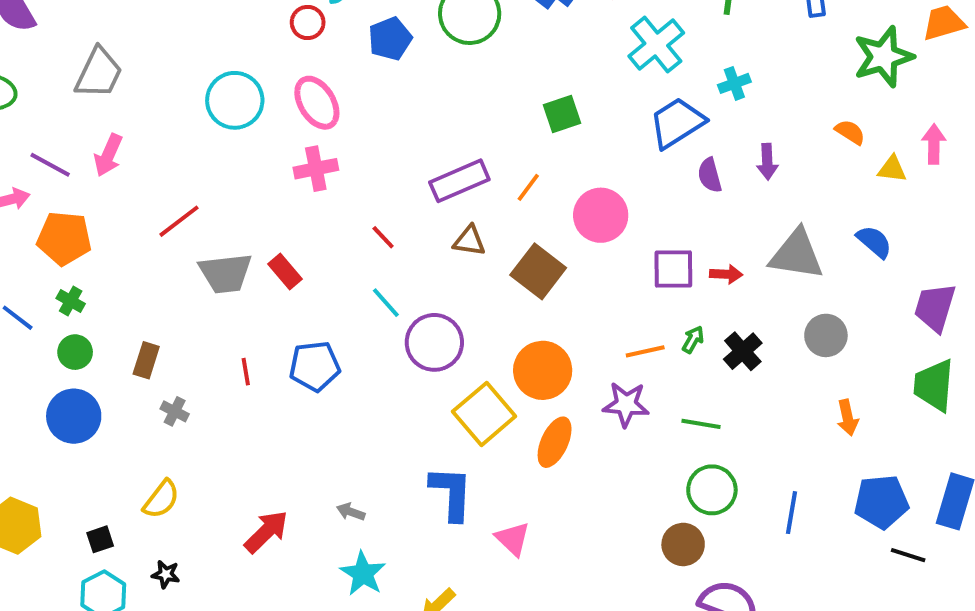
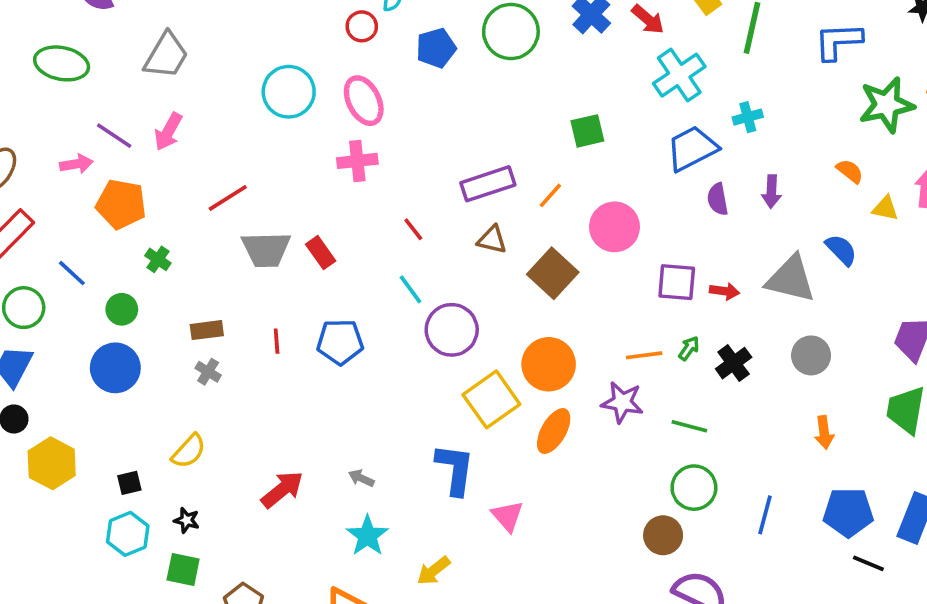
blue semicircle: (874, 242) -> (841, 250), moved
green cross: (71, 301) -> (158, 259), moved
brown rectangle: (146, 360) -> (207, 330), moved, turned 60

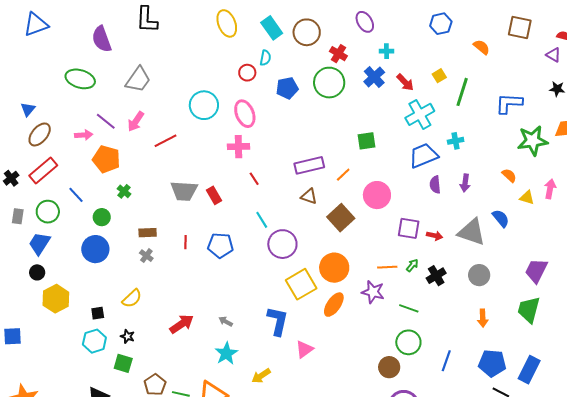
red line: (228, 198) -> (166, 141), moved
red line: (413, 229) -> (254, 179), moved
pink triangle: (507, 516) -> (304, 349), turned 30

